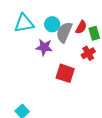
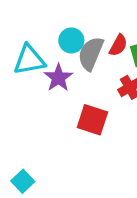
cyan triangle: (24, 23) -> (29, 60), moved
purple star: (44, 47) -> (58, 78), turned 30

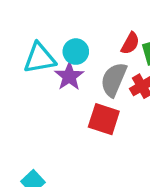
cyan circle: (71, 40) -> (76, 52), moved
gray semicircle: (91, 53) -> (114, 80), moved

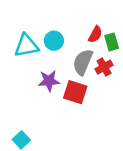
purple star: (69, 76) -> (49, 81), moved, turned 30

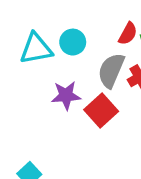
red square: (75, 92) -> (101, 111), turned 30

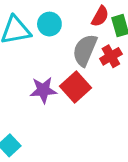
purple star: (66, 95) -> (43, 90), moved

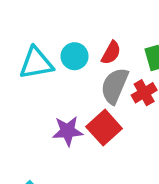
red semicircle: (100, 16) -> (111, 53), moved

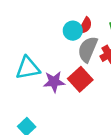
cyan circle: (75, 56) -> (73, 31), moved
cyan triangle: (36, 63) -> (28, 68), moved

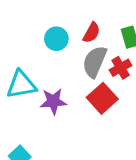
cyan circle: (73, 31) -> (56, 39), moved
red square: (80, 79) -> (102, 98), moved

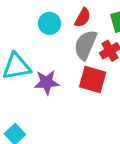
red square: (102, 98) -> (93, 79), turned -32

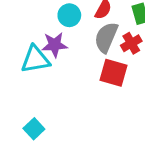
purple star: (47, 82) -> (55, 45), moved

